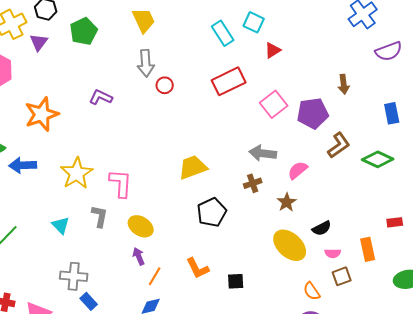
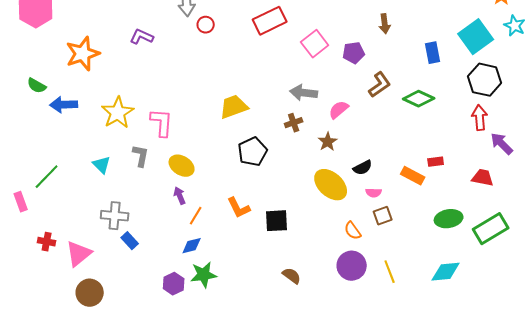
purple pentagon: (313, 113) -> (354, 53), size x0.7
orange rectangle: (368, 249) -> (413, 176), moved, turned -50
black square: (236, 281) -> (277, 221), size x1.4

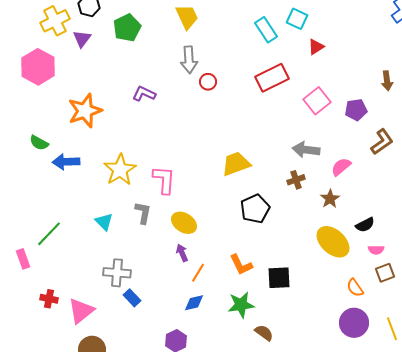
green star: (204, 275) -> (241, 305), moved
brown semicircle: (292, 276) -> (264, 333), moved

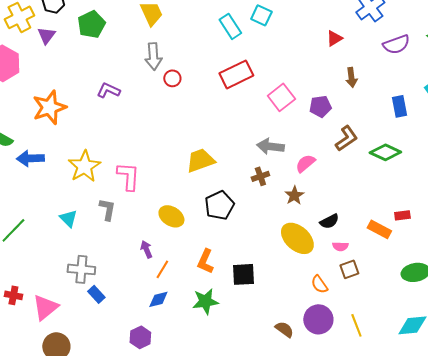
red triangle: (316, 47) -> (334, 38), moved
yellow ellipse: (184, 223) -> (171, 216), moved
orange L-shape: (241, 265) -> (205, 261), turned 50
brown semicircle: (264, 333) -> (284, 329), moved

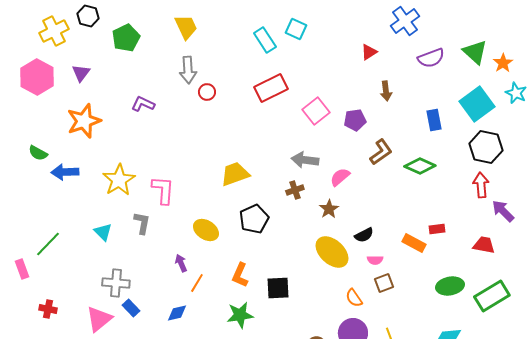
purple triangle: (46, 35) -> (81, 73), moved
blue diamond: (158, 299) -> (177, 313), moved
pink triangle: (45, 307) -> (99, 319), moved

